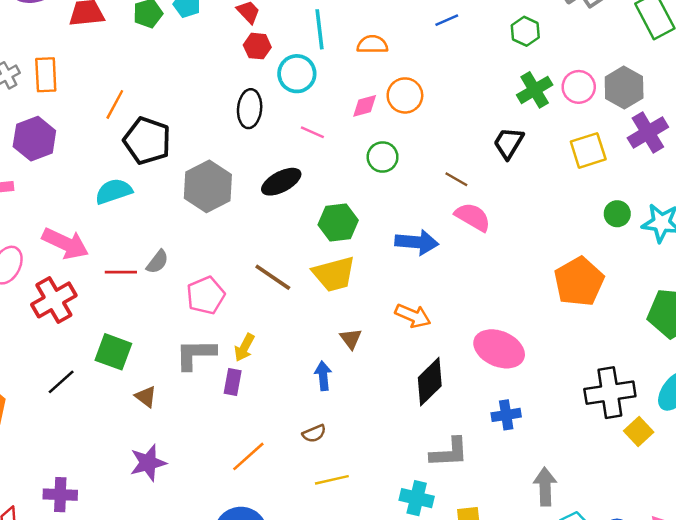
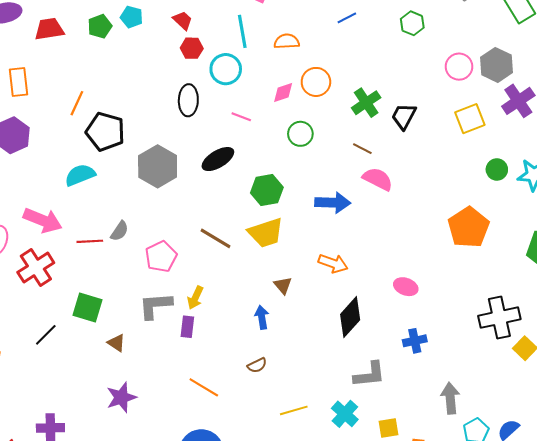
green cross: (535, 90) -> (366, 103), moved
pink ellipse: (499, 349) -> (406, 287), size x0.6
orange line: (248, 456) -> (204, 387), turned 76
yellow line: (332, 480) -> (294, 410), moved
cyan cross: (417, 498) -> (345, 414), turned 32

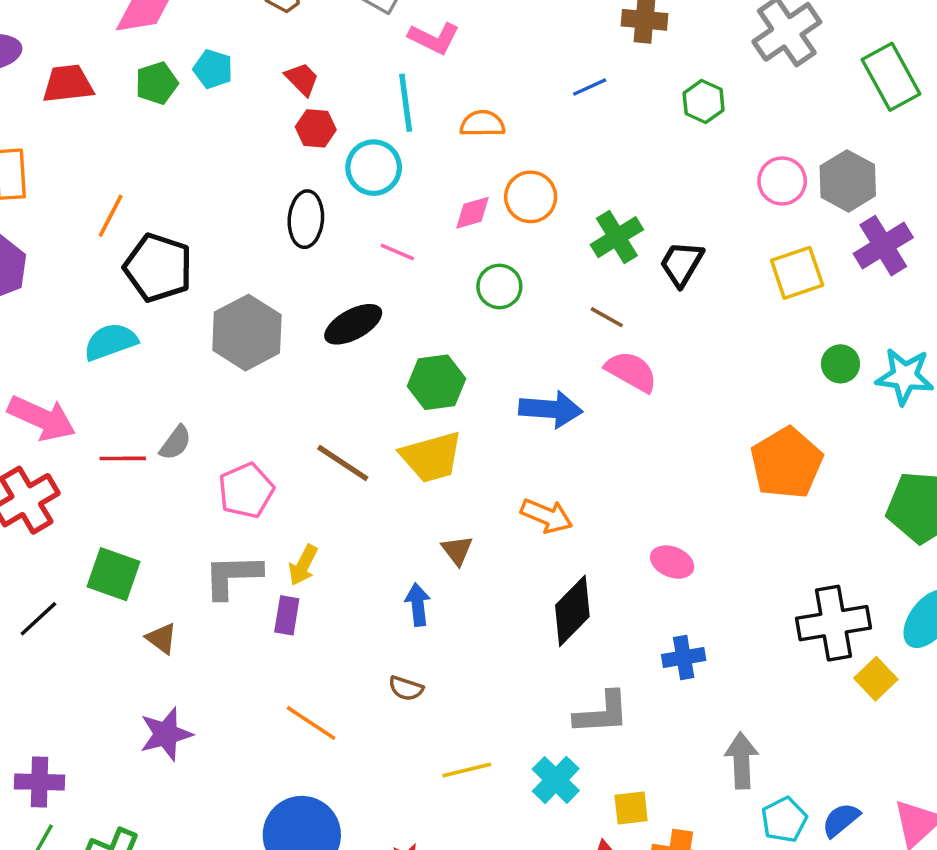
brown semicircle: (257, 365) -> (406, 688), turned 42

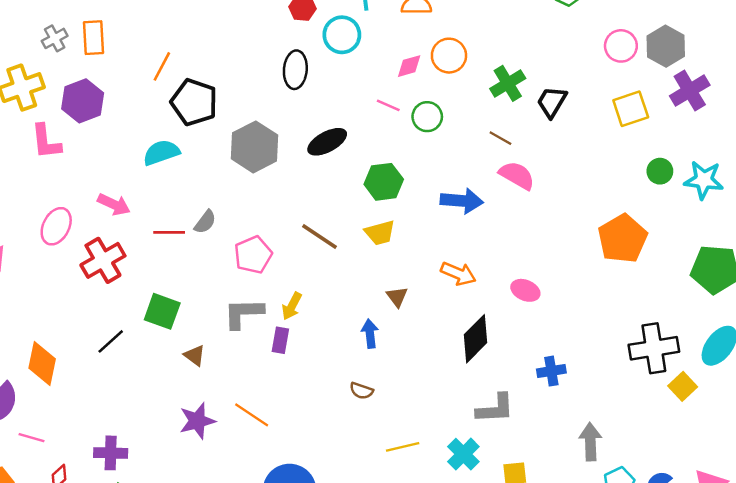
pink line: (397, 252) -> (388, 105), moved
pink arrow: (42, 418) -> (114, 204), size x0.7
yellow trapezoid: (431, 457) -> (380, 233), size x0.7
pink ellipse: (672, 562) -> (525, 290), moved
orange line: (311, 723) -> (252, 415), moved

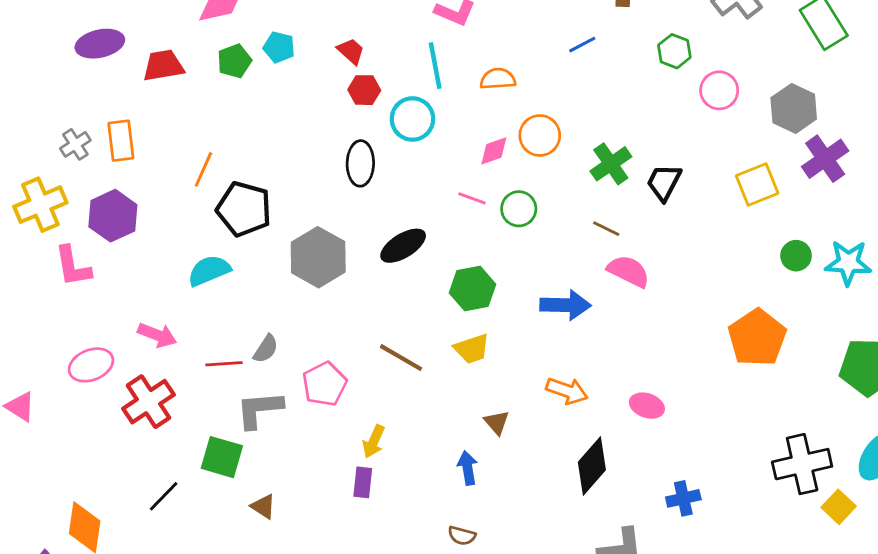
pink circle: (621, 46) -> (719, 90), moved
pink ellipse: (56, 226) -> (91, 365), turned 45
gray L-shape: (243, 313) -> (259, 409), moved

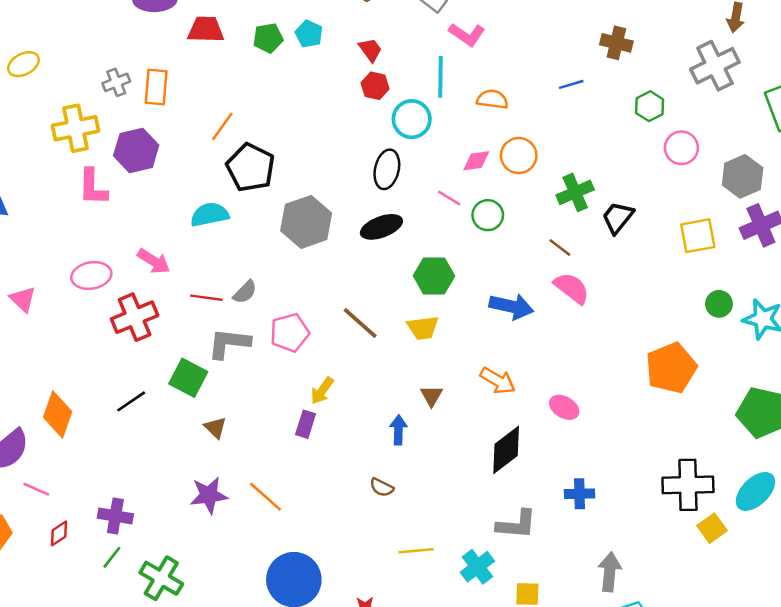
black ellipse: (360, 163) -> (387, 169), moved

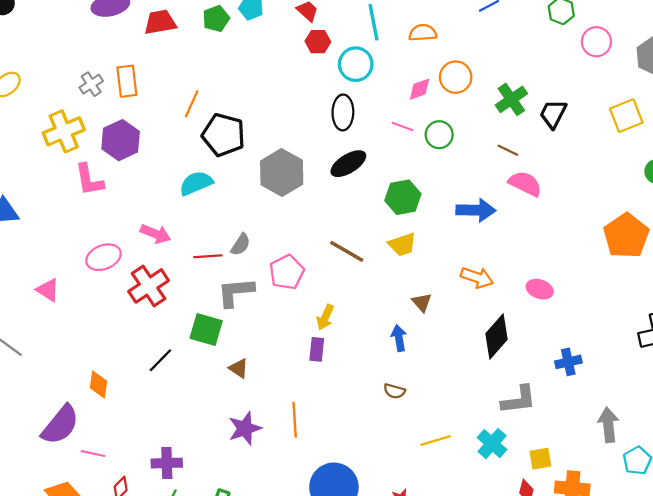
orange diamond: (58, 414) -> (98, 385), size x0.7
orange line: (266, 497) -> (295, 420), turned 56

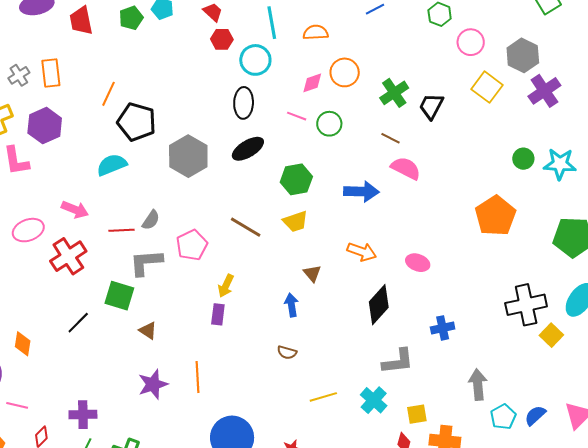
red trapezoid: (160, 22) -> (81, 21), turned -92
yellow square: (626, 116) -> (487, 87), moved, turned -32

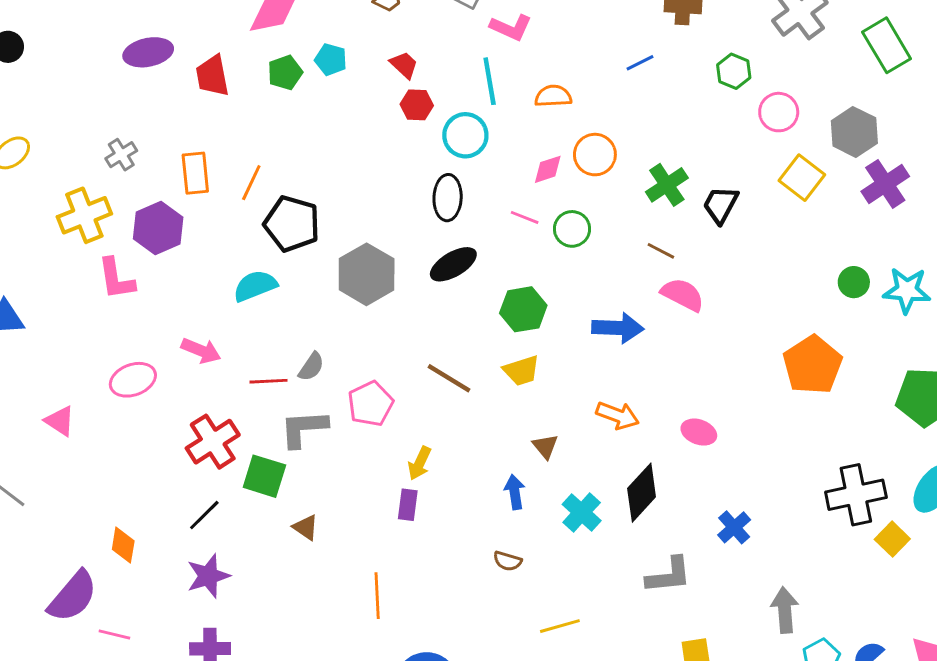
orange rectangle: (51, 73) -> (195, 173), moved
red cross: (68, 256) -> (213, 442), moved
blue cross: (443, 328) -> (734, 527), turned -30
purple star: (153, 384) -> (208, 576), moved
cyan cross: (374, 400) -> (582, 512), moved

